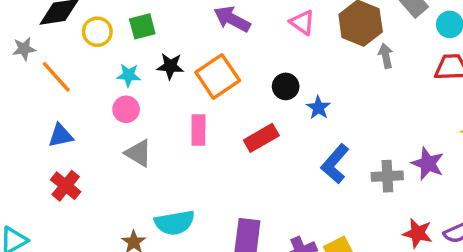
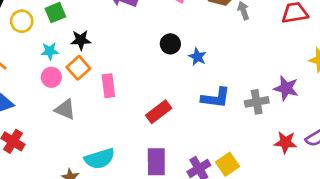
orange square: (218, 76) -> (78, 68), moved, size x0.7
red rectangle: (261, 138) -> (159, 112), moved
blue L-shape: (335, 164) -> (216, 98), turned -116

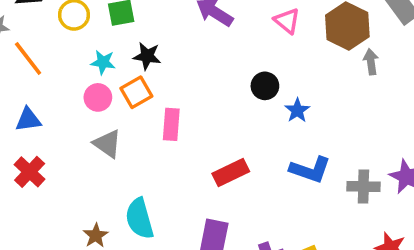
cyan semicircle: (100, 159) -> (140, 219), turned 80

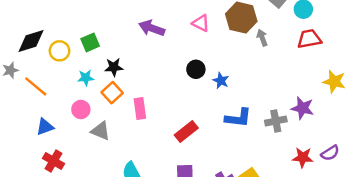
pink circle: (98, 97) -> (81, 109), moved

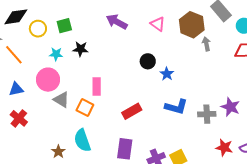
orange square: (112, 93) -> (85, 108), moved, turned -30
pink circle: (81, 109) -> (48, 80), size x1.5

